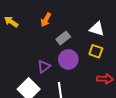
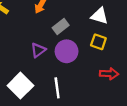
purple triangle: (44, 67) -> (38, 50), moved

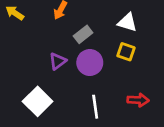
red arrow: (109, 74) -> (138, 100), moved
white line: (57, 88) -> (95, 107), moved

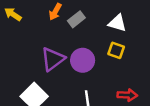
gray rectangle: (83, 34) -> (76, 19), moved
purple triangle: (58, 61) -> (53, 59), size x1.5

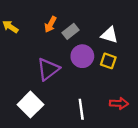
purple circle: (83, 60) -> (82, 56), moved

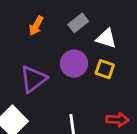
gray rectangle: (71, 31) -> (78, 23), moved

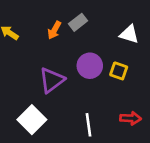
gray rectangle: (78, 23) -> (78, 22), moved
white triangle: (106, 38) -> (129, 34), moved

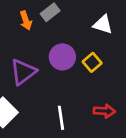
orange arrow: (54, 30) -> (26, 20), turned -48
yellow square: (119, 71) -> (92, 62), turned 30

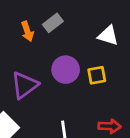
yellow square: (92, 62) -> (97, 75), turned 30

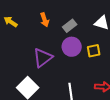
gray rectangle: (53, 23) -> (70, 26), moved

